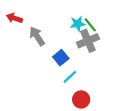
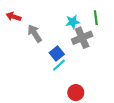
green line: (90, 25) -> (96, 18), moved, turned 32
cyan line: (70, 77) -> (59, 65), moved

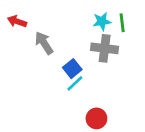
cyan star: (73, 22) -> (102, 21), moved
gray cross: (82, 38) -> (105, 48), turned 30

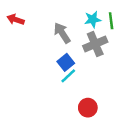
gray arrow: (44, 43) -> (62, 33), moved
gray cross: (105, 48) -> (95, 44), turned -30

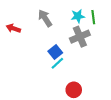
red arrow: (16, 19) -> (13, 28), moved
gray arrow: (62, 33) -> (45, 18), moved

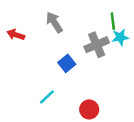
cyan star: (78, 16) -> (120, 37), moved
cyan line: (57, 63) -> (47, 97), moved

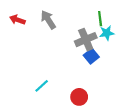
red arrow: (16, 35) -> (17, 20), moved
blue square: (67, 63) -> (91, 56), moved

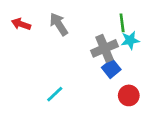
cyan line: (42, 86) -> (55, 94), moved
red circle: (79, 97) -> (129, 95), moved

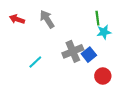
gray cross: (105, 48) -> (73, 51), moved
cyan line: (55, 94) -> (35, 62), moved

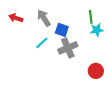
blue square: (89, 55) -> (62, 30), moved, turned -32
cyan line: (35, 62) -> (42, 43), moved

